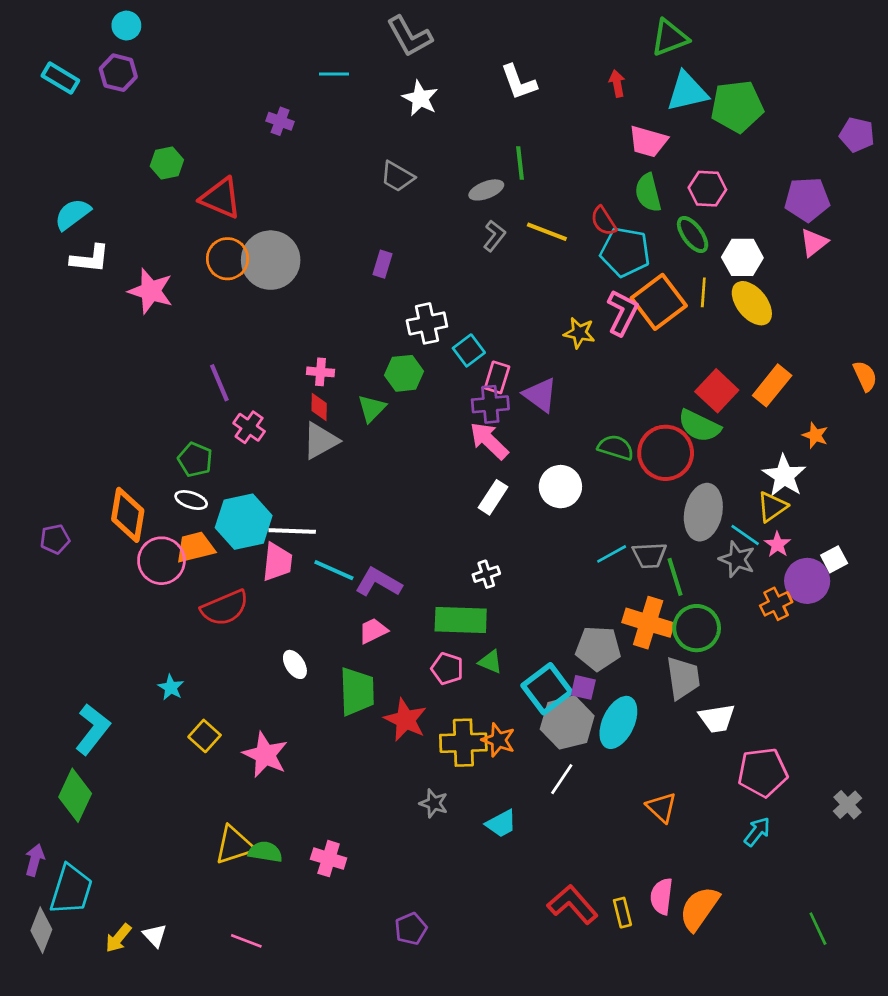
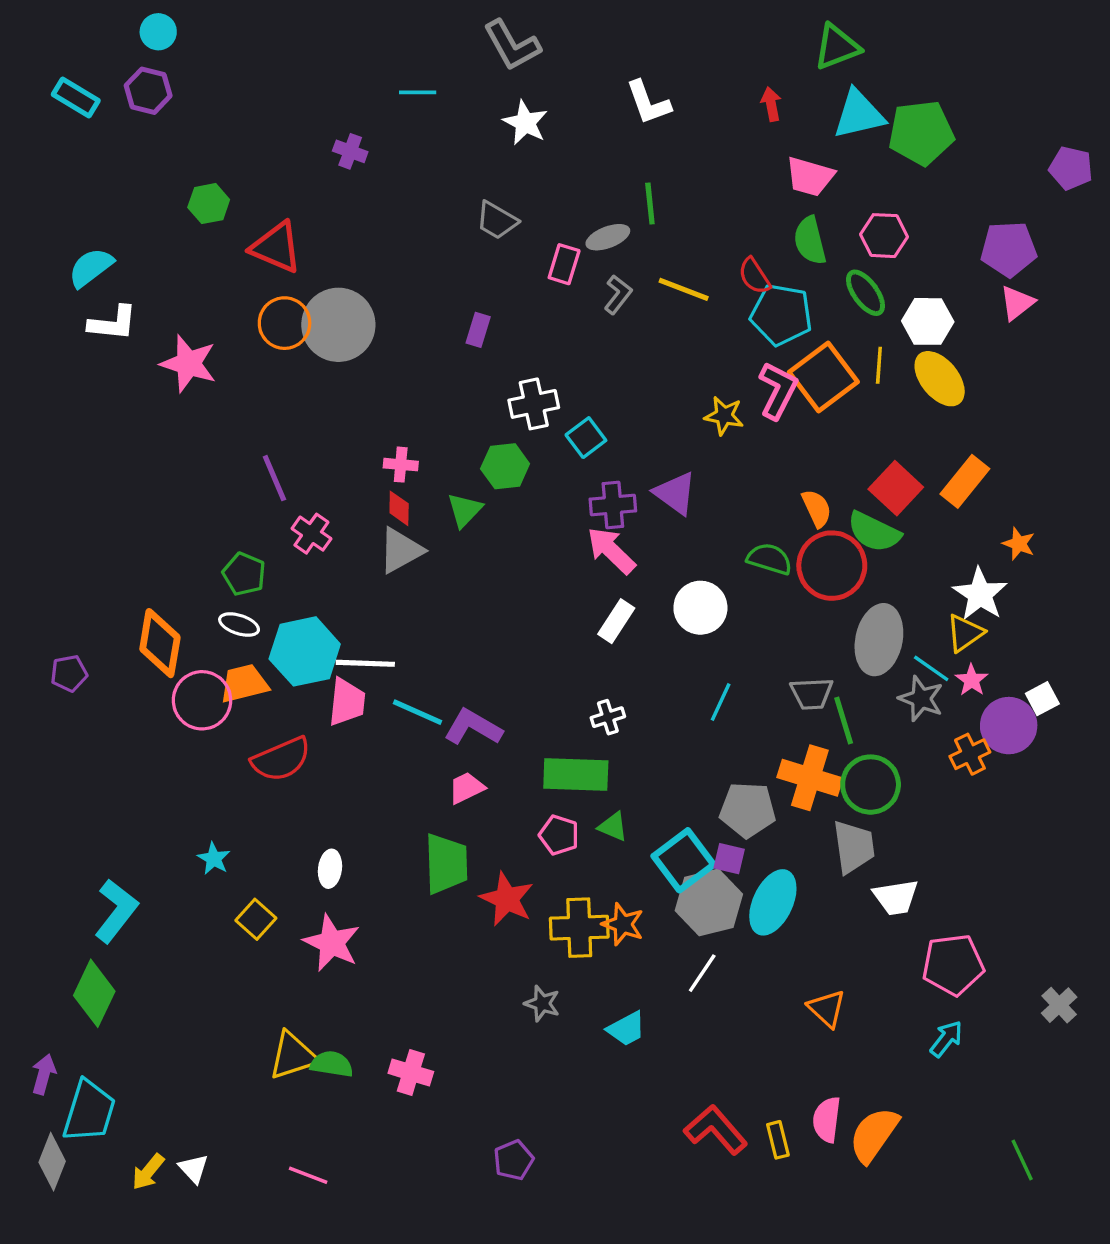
orange semicircle: (865, 376) -> (817, 508), moved
pink rectangle: (497, 377) -> (564, 264), moved
cyan line: (612, 554) -> (721, 702), moved, turned -36
white ellipse: (295, 664) -> (330, 869), moved, turned 40

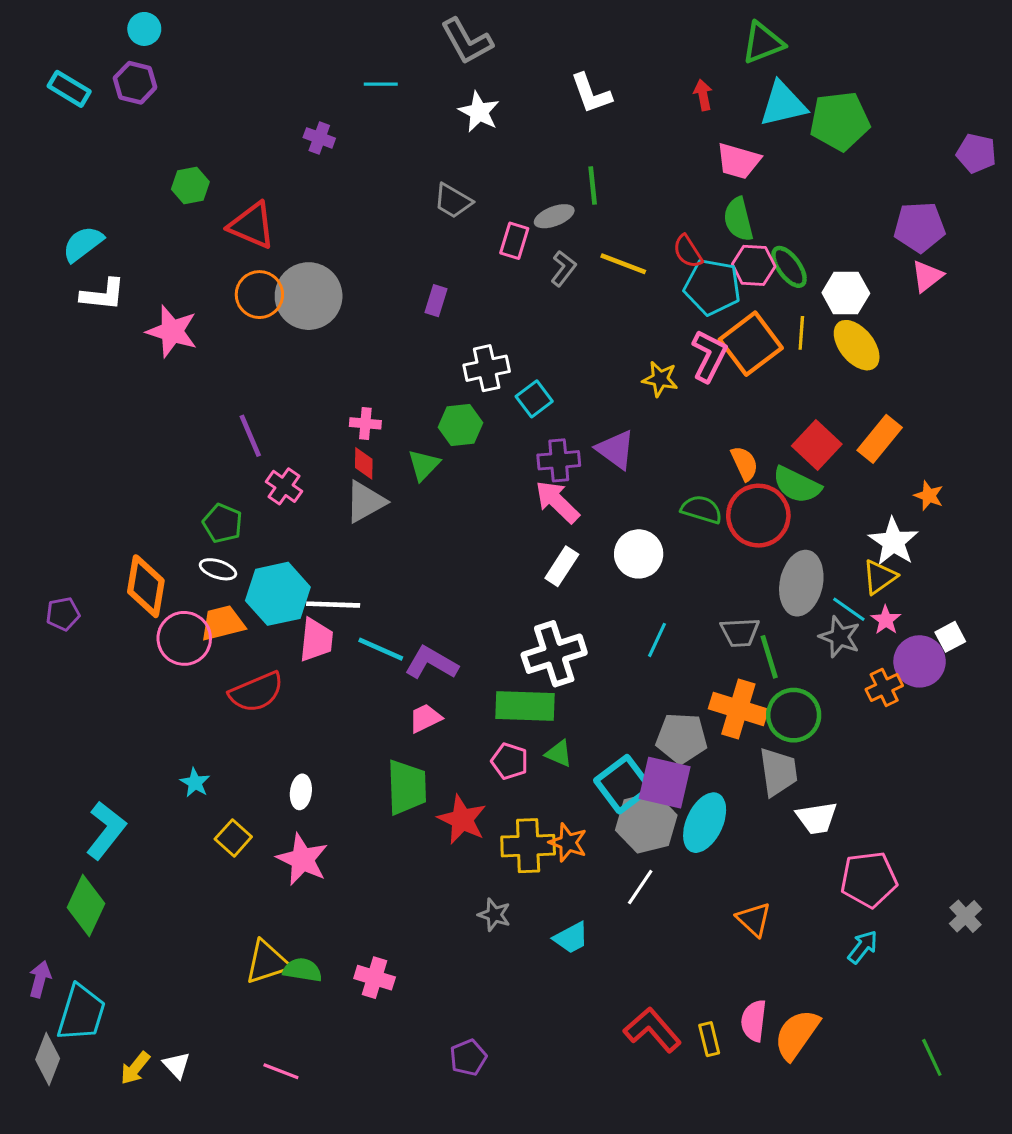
pink hexagon: (884, 236) -> (754, 265), moved
white cross: (608, 717) -> (554, 654), size x2.0
purple square: (729, 859) -> (665, 783), size x1.8

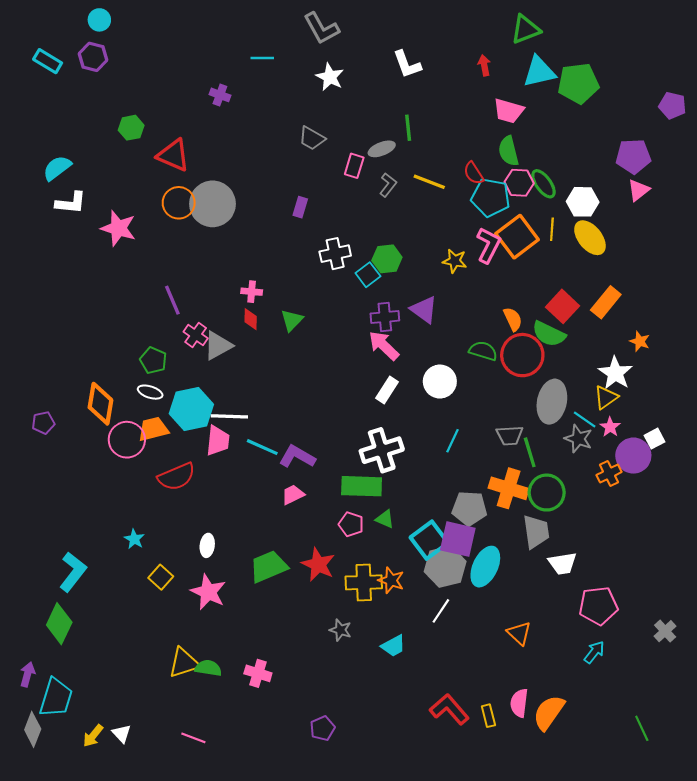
green hexagon: (461, 425) -> (387, 259), moved
gray triangle: (365, 502) -> (218, 346), moved
green trapezoid: (407, 787) -> (269, 567), moved, turned -111

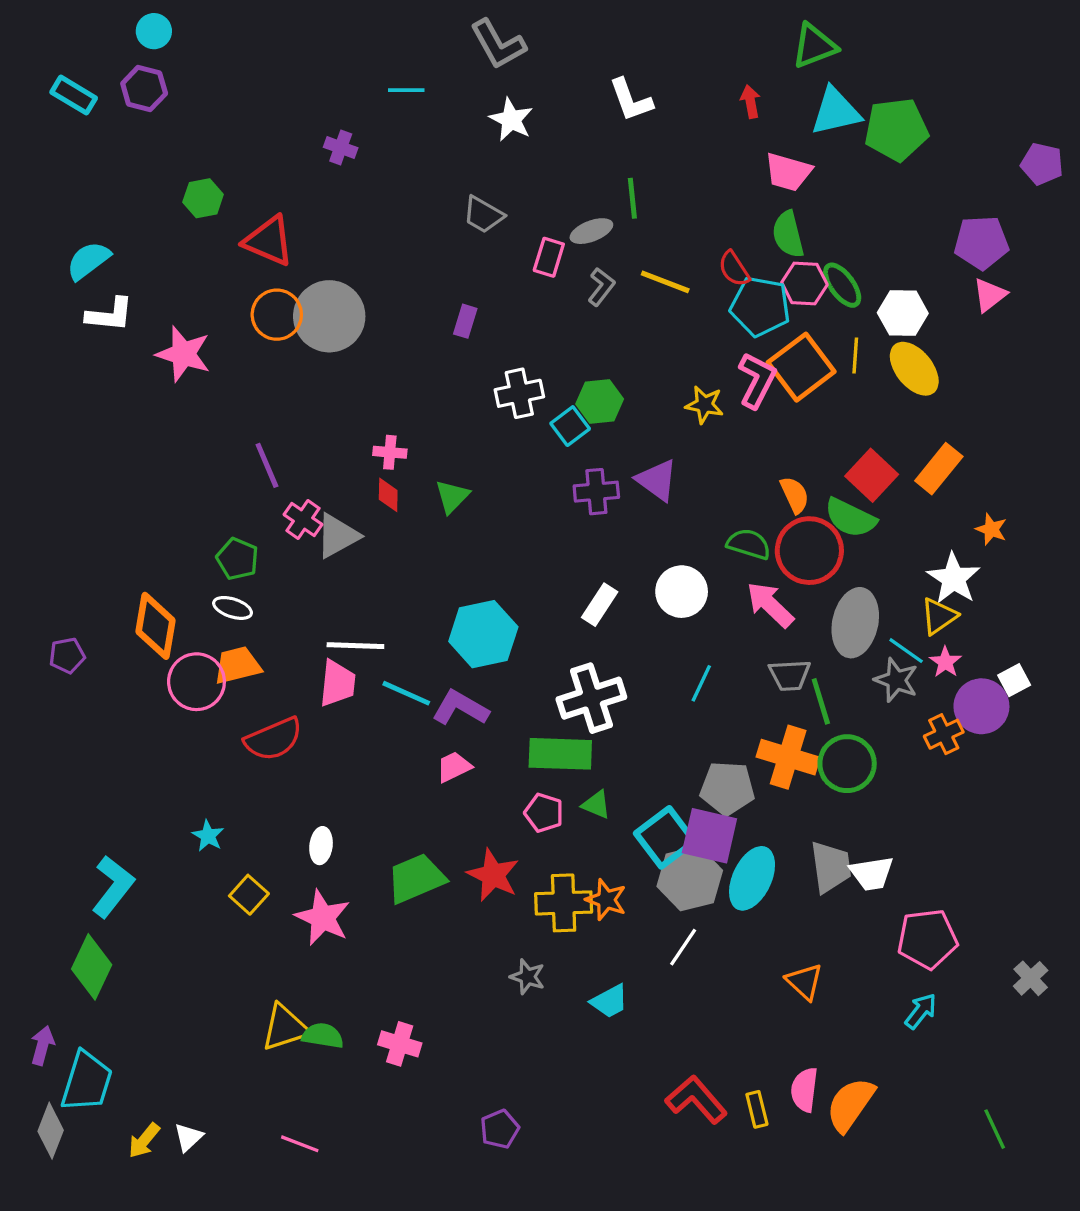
pink arrow: (384, 346) -> (770, 605), moved
cyan hexagon: (191, 409) -> (483, 634), moved
gray trapezoid: (536, 532) -> (831, 867), moved
white triangle: (122, 734) -> (188, 1137), turned 30

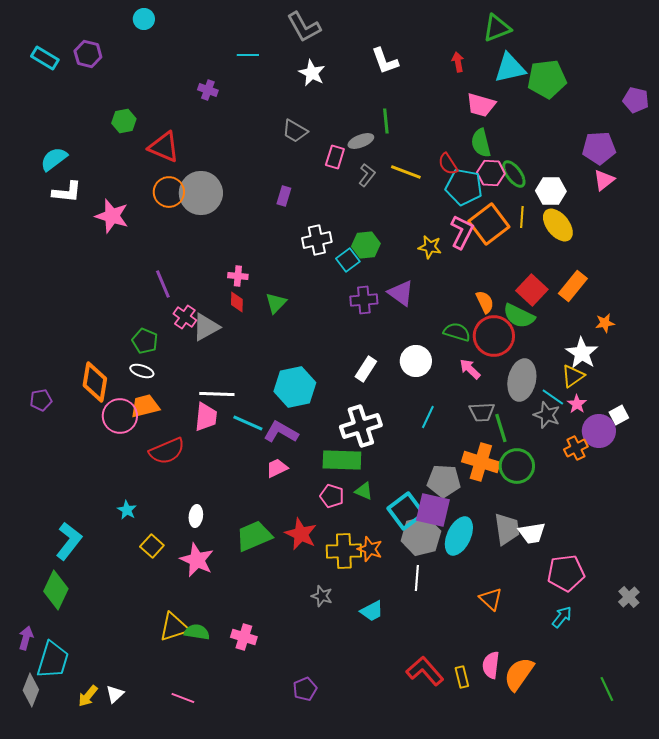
cyan circle: (154, 31) -> (144, 19), moved
orange star: (991, 529) -> (605, 323), turned -30
pink arrow: (770, 605) -> (470, 369), size x0.7
white line: (683, 947) -> (417, 578), turned -30

